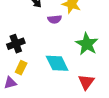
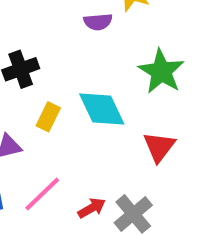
yellow rectangle: (21, 68) -> (48, 117), moved

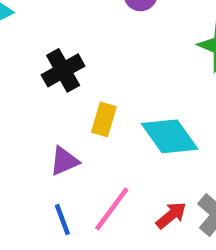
cyan diamond: (102, 109) -> (170, 136), moved

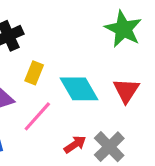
pink line: (112, 209) -> (37, 116), moved

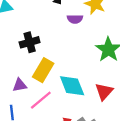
yellow rectangle: (34, 73) -> (43, 70), size x1.5

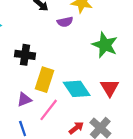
black cross: (30, 42) -> (25, 55), turned 36

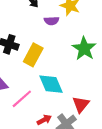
yellow rectangle: (44, 80) -> (33, 55), moved
red triangle: (110, 88) -> (81, 104), moved

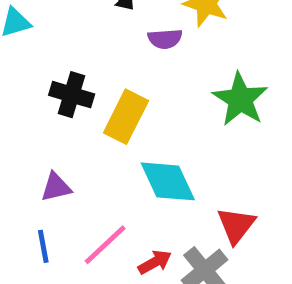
pink line: (22, 99) -> (105, 245), moved

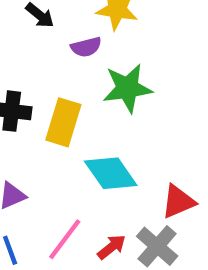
green star: (240, 99) -> (127, 88), moved, turned -30
red triangle: (236, 225) -> (178, 202), turned 39

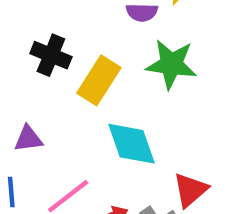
red triangle: (178, 202) -> (190, 190), turned -33

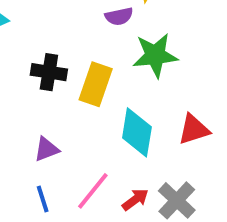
cyan diamond: (132, 144) -> (137, 132), turned 42
red triangle: (190, 190) -> (194, 129), moved, turned 36

